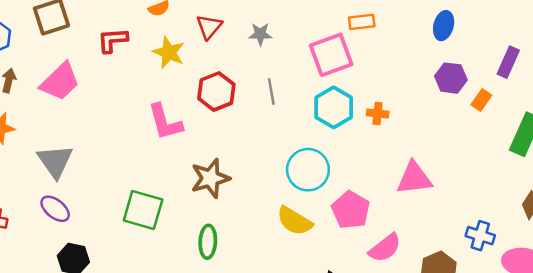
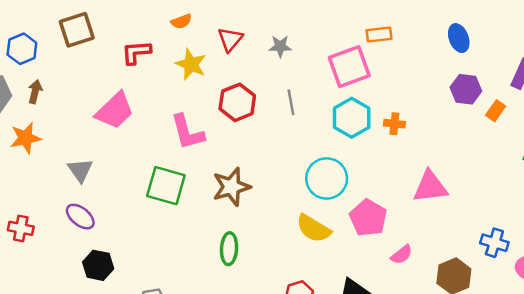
blue ellipse: (444, 26) -> (459, 38), turned -36
pink trapezoid: (60, 82) -> (115, 111), moved
gray triangle: (55, 161) -> (80, 170), size x0.7
green square: (143, 210) -> (166, 186), moved
pink semicircle: (385, 248) -> (402, 255), size x0.7

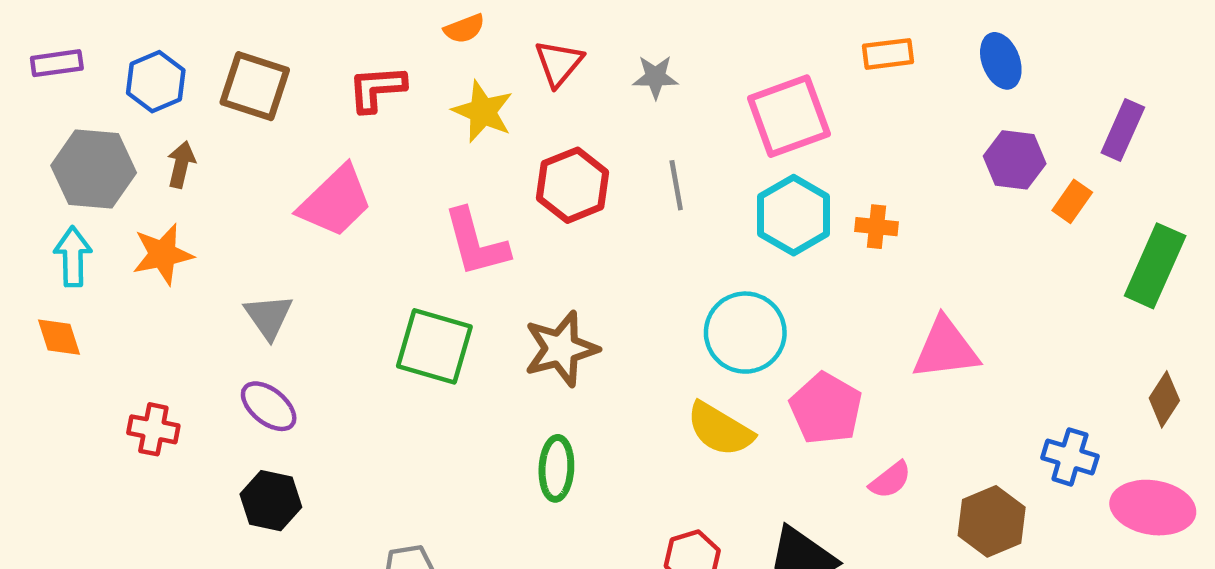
brown square: (77, 30) -> (255, 86), moved, turned 36
orange rectangle: (379, 34) -> (888, 54), moved
black hexagon: (98, 265) -> (271, 501), moved

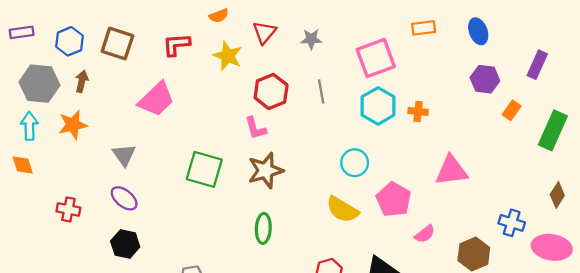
orange rectangle: (1072, 201) -> (512, 110), moved
pink L-shape: (476, 243) -> (255, 128), moved, size x0.7
cyan circle: (745, 333) -> (355, 163), size x0.7

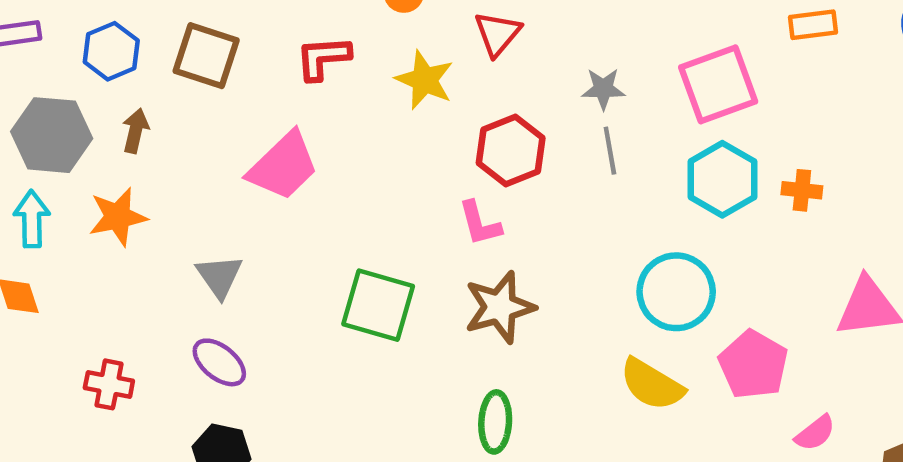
gray star: (311, 39) -> (603, 89), moved
cyan circle: (355, 163) -> (676, 292), size x1.4

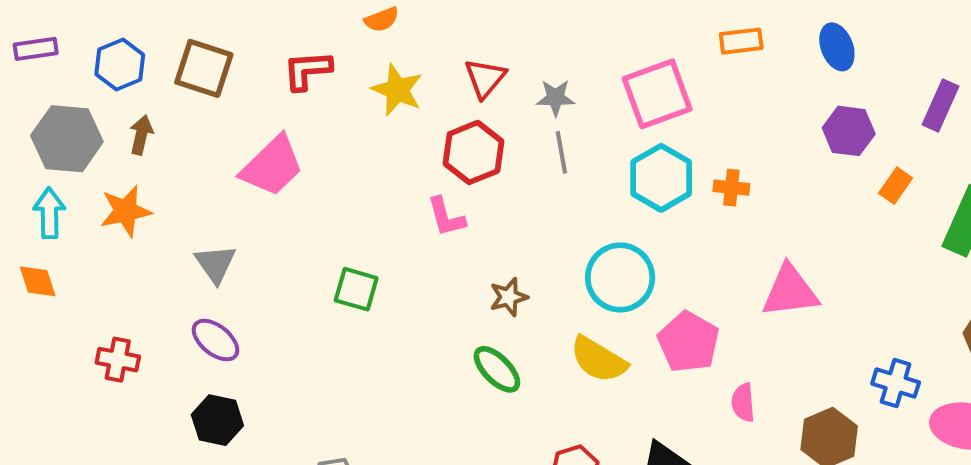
red triangle: (497, 34) -> (485, 78), moved
green square: (378, 305) -> (356, 289), size x0.7
brown star: (500, 307) -> (509, 297), moved, size x0.6
green ellipse: (495, 422) -> (497, 369), moved, turned -48
pink semicircle: (815, 433) -> (743, 403), turned 123

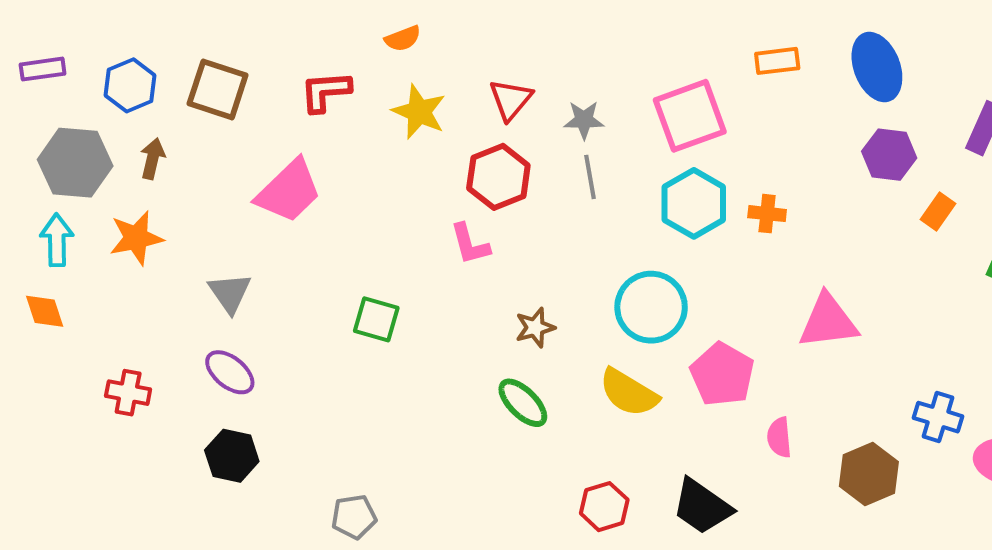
blue ellipse: (837, 47) -> (877, 67), size x1.4

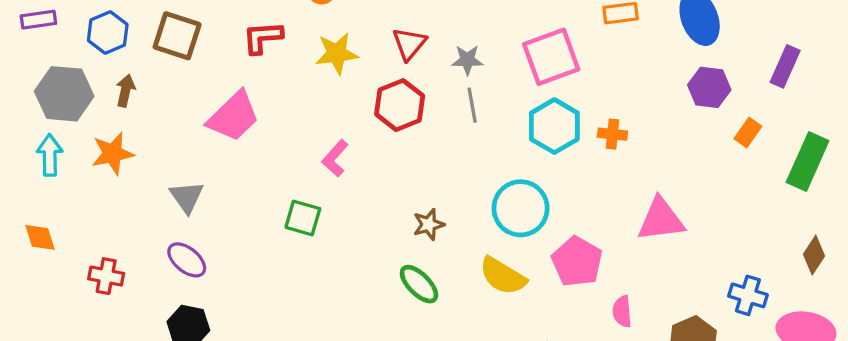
yellow star: (419, 112) -> (337, 53), turned -30
pink L-shape: (470, 244) -> (335, 158), moved, turned 57
orange diamond: (45, 311) -> (40, 237), moved

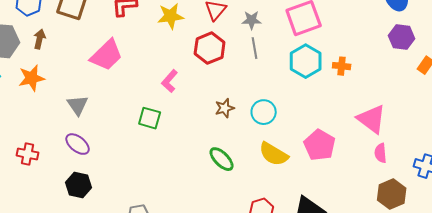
cyan circle: (521, 208) -> (264, 112), moved, size x0.7
pink triangle: (661, 220) -> (372, 119), turned 44
brown star: (429, 224) -> (225, 108), moved
pink semicircle: (622, 312) -> (381, 153), moved

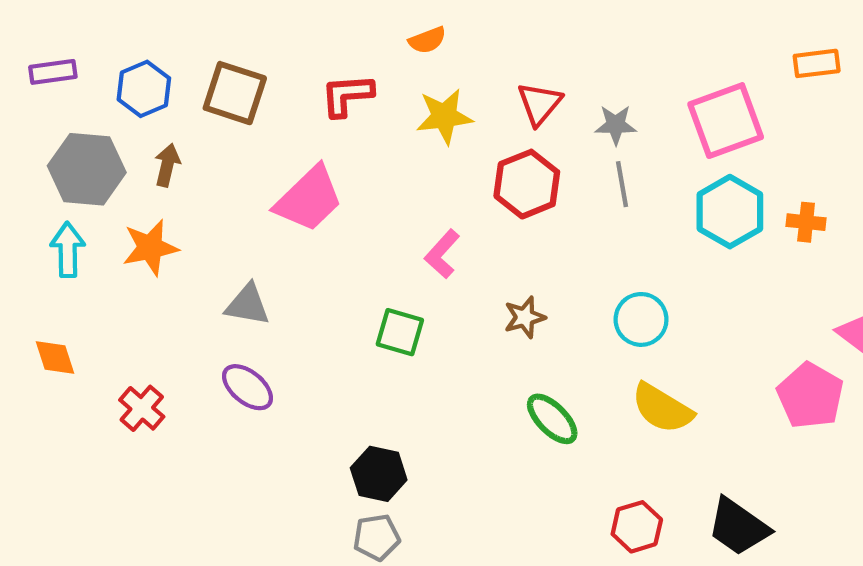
gray triangle: (78, 105) -> (248, 305), turned -45
brown star: (225, 108) -> (525, 317), moved
pink pentagon: (320, 145) -> (810, 396), moved
red cross: (28, 154) -> (142, 408), turned 30
black hexagon: (79, 185) -> (379, 474), moved

